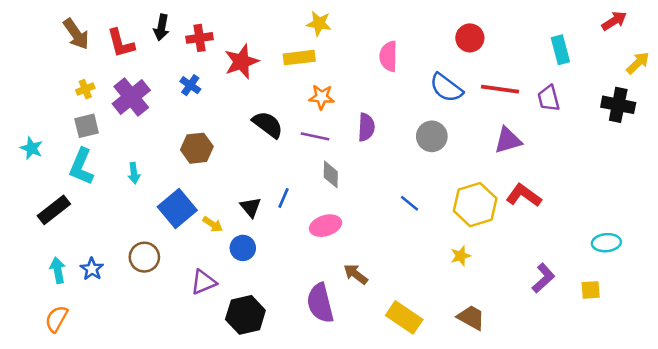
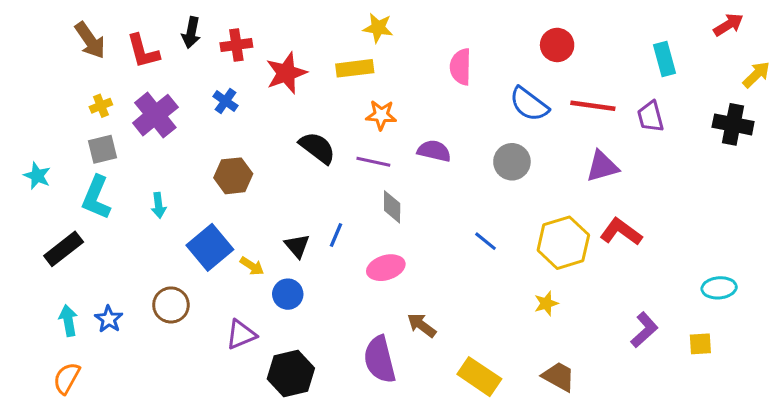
purple semicircle: (366, 127) -> (434, 151), turned -80

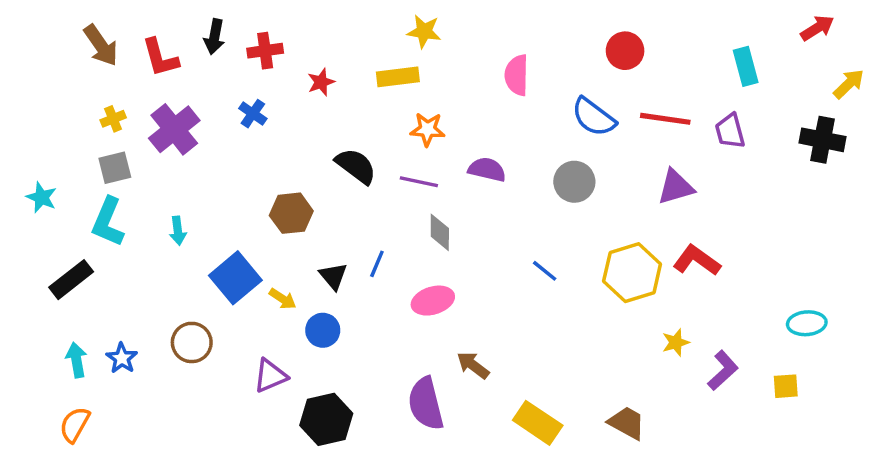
red star: (286, 73) -> (321, 82), size x0.6
brown hexagon: (233, 176) -> (291, 213), moved
yellow star: (546, 303) -> (676, 342), moved

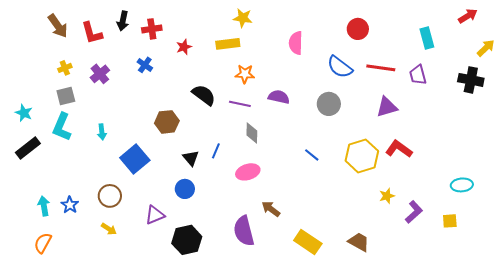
purple cross: (174, 129) -> (100, 74), size x0.7
black rectangle: (71, 280) -> (28, 148), moved
yellow arrow: (283, 299) -> (109, 229), moved

